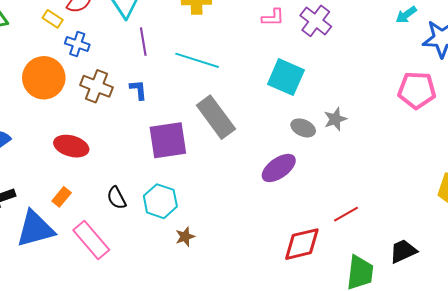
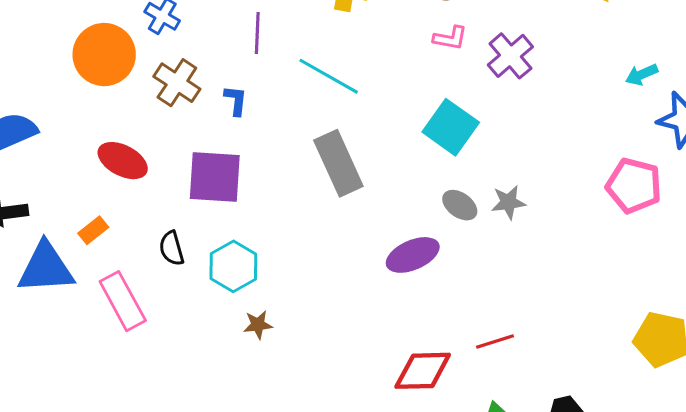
purple square: (168, 140) -> (215, 177), moved

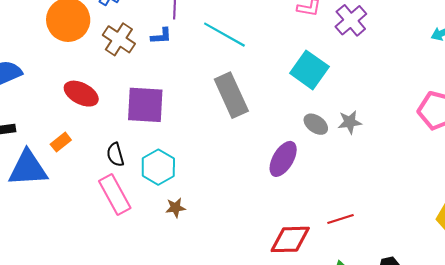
blue L-shape: (236, 100) -> (161, 36), moved, turned 80
purple ellipse: (413, 255) -> (283, 159), turned -36
pink rectangle: (123, 301) -> (115, 194), moved

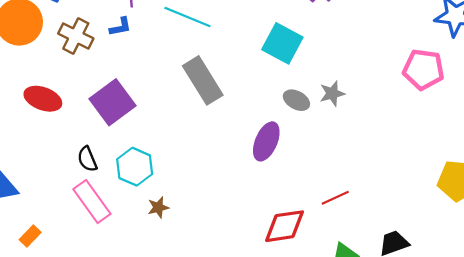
purple square: (145, 105) -> (113, 102), turned -33
orange rectangle: (61, 142) -> (30, 236), moved

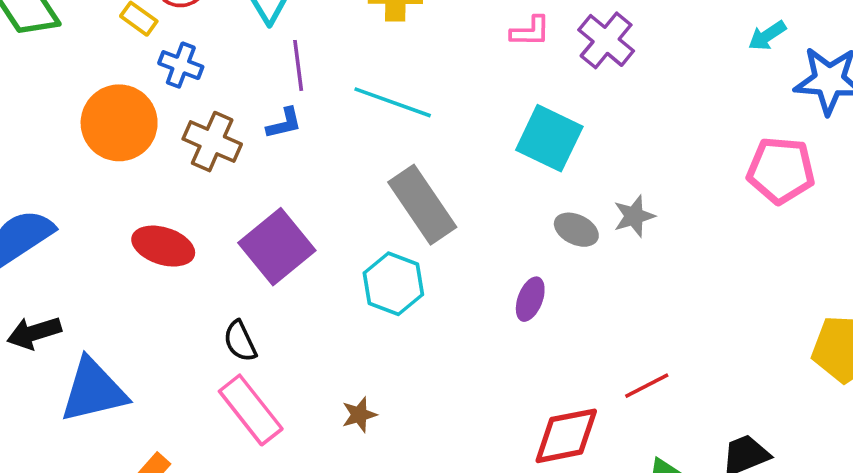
purple ellipse: (266, 141) -> (530, 299), size x0.7
cyan hexagon: (135, 167) -> (393, 284), moved

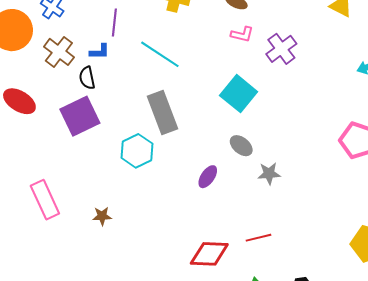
gray star: (634, 216) -> (269, 174), moved
black semicircle: (240, 341) -> (87, 78), moved

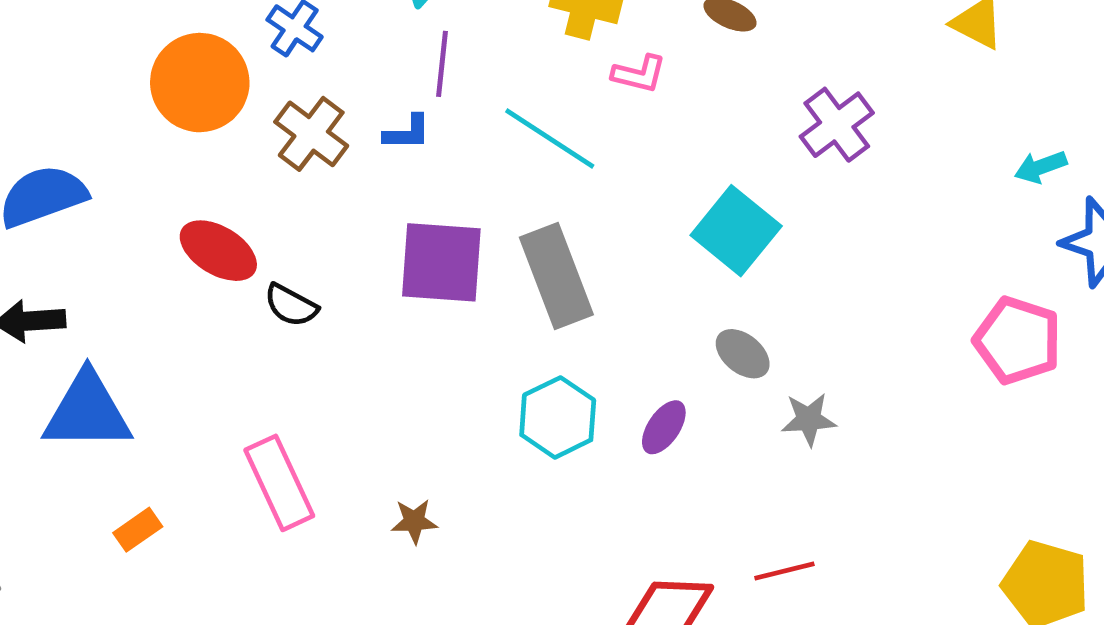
pink L-shape: (242, 34) -> (639, 74), moved
black semicircle: (87, 78) -> (291, 305), moved, turned -50
purple square: (80, 116) -> (441, 262), moved, turned 30
cyan hexagon: (137, 151) -> (558, 417), moved

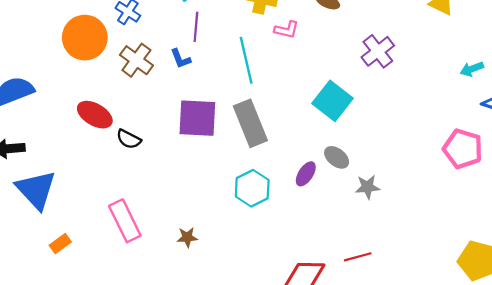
blue L-shape: (407, 132) -> (181, 59), turned 70
cyan line: (550, 139) -> (246, 60), turned 45
blue triangle: (87, 411) -> (36, 190), turned 48
purple ellipse: (664, 427) -> (306, 174), moved

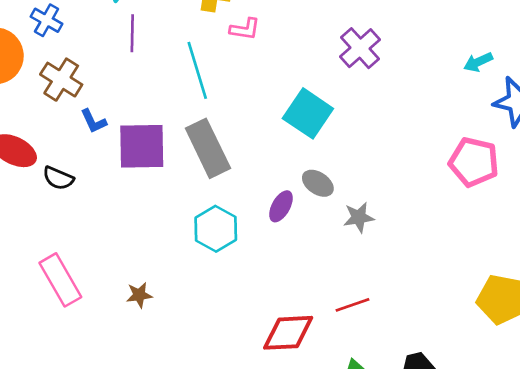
blue L-shape: (181, 59) -> (93, 121), moved

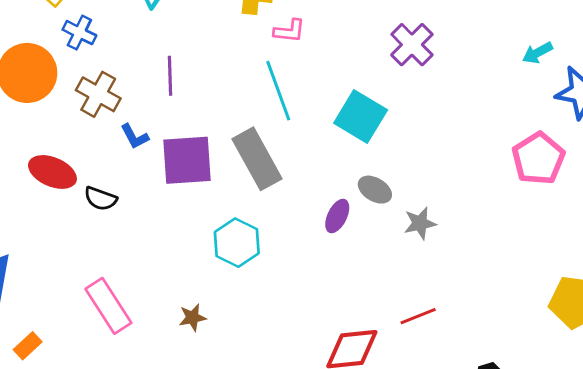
purple line: (132, 33) -> (170, 76), moved
cyan line: (197, 70) -> (278, 91), moved
pink pentagon: (474, 162) -> (538, 158), turned 30
cyan hexagon: (216, 229) -> (237, 243), moved

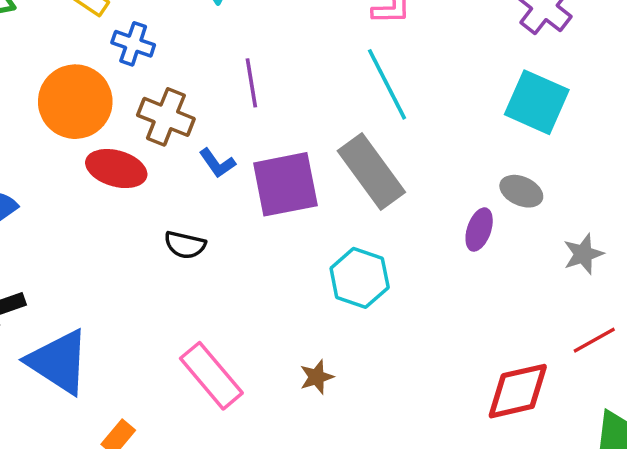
cyan square: (361, 116) -> (537, 102), moved
red ellipse: (52, 172) -> (116, 169), moved
gray star: (420, 223) -> (583, 254), moved

